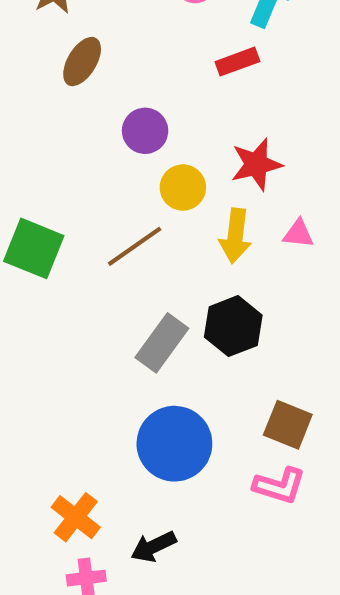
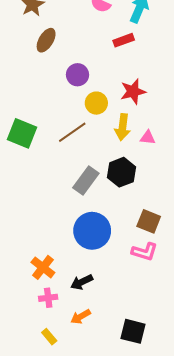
pink triangle: (298, 234) -> (148, 138), moved

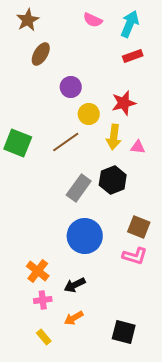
red rectangle: (124, 40) -> (133, 56), moved

